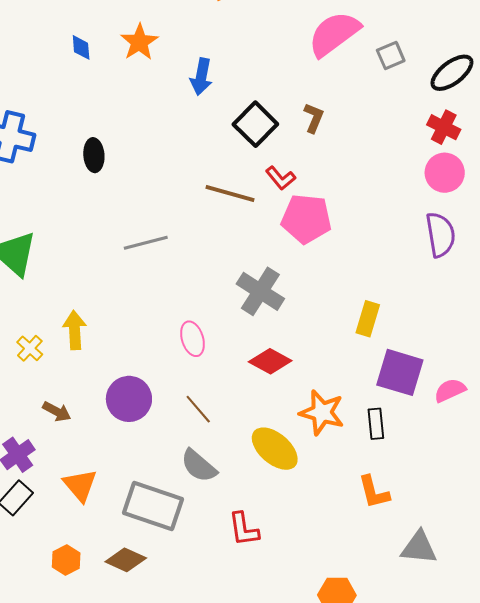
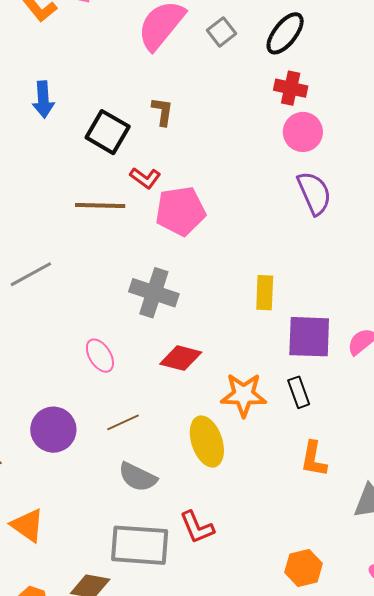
brown line: (198, 409) -> (123, 422), turned -60
yellow ellipse: (275, 449) -> (207, 442), turned 45
orange L-shape: (374, 492) -> (314, 459), turned 39
gray rectangle: (153, 506) -> (140, 545), moved

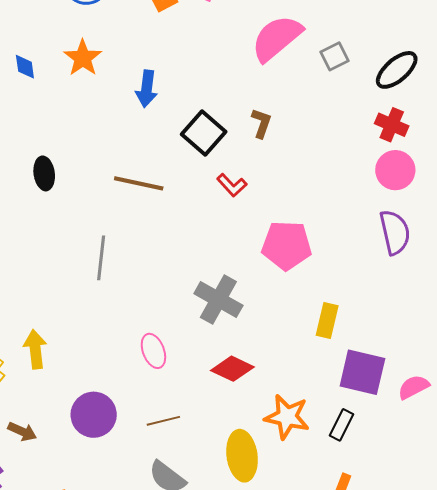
brown line: (100, 205) -> (139, 183), moved
pink pentagon: (180, 211) -> (287, 245), moved
gray line: (31, 274) -> (101, 258), turned -66
black rectangle: (299, 392) -> (342, 425), turned 36

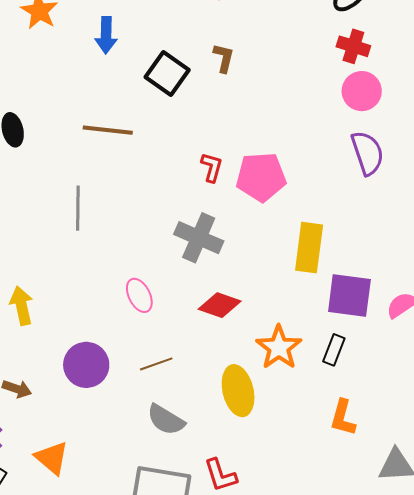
red L-shape: (232, 185) -> (212, 167), moved, turned -116
yellow rectangle: (327, 321) -> (309, 248), size x1.4
orange star: (287, 417) -> (279, 347), turned 30

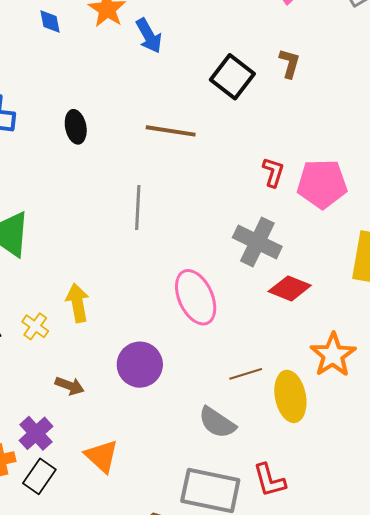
blue arrow: (106, 35) -> (149, 36), moved, turned -33
pink ellipse: (139, 295) -> (196, 297), size x1.6
red diamond: (220, 305) -> (290, 288), moved
brown line: (156, 364) -> (246, 374), moved

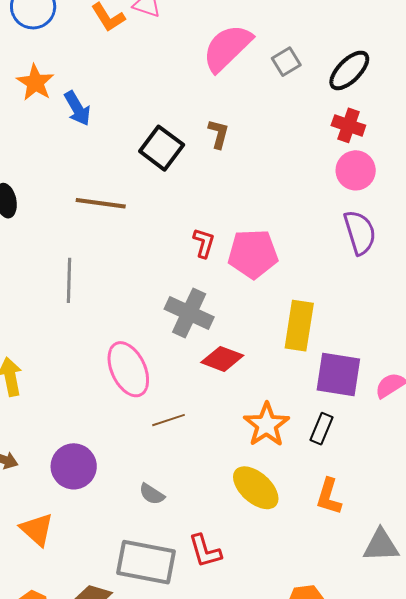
purple circle: (140, 365) -> (74, 466), moved
brown line: (246, 374) -> (169, 420), moved
yellow ellipse: (290, 396) -> (256, 488), moved, turned -36
gray semicircle: (217, 423) -> (152, 494), size x0.7

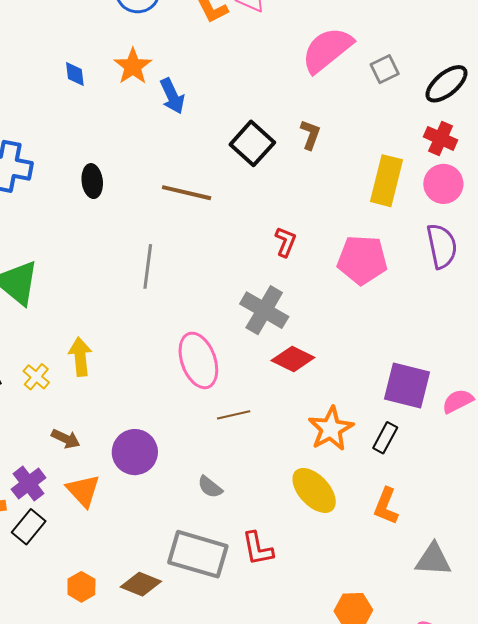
pink pentagon: (253, 254) -> (362, 260), moved
yellow rectangle: (299, 326) -> (386, 181), moved
orange triangle: (37, 530) -> (83, 491), moved

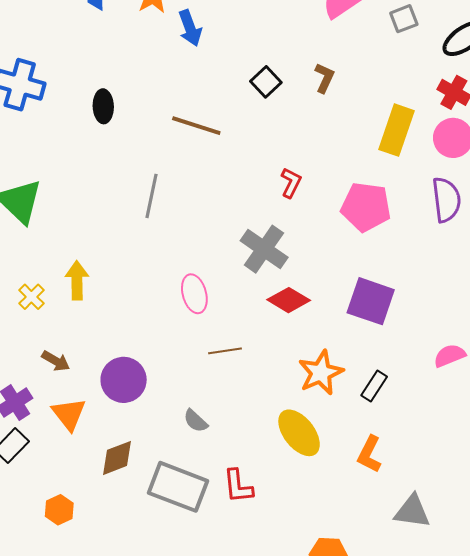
black square: (252, 143) -> (266, 82), size x0.7
pink ellipse: (198, 360) -> (194, 294), size x0.7
purple square: (407, 385) -> (371, 301), moved
brown diamond: (141, 584) -> (117, 458), moved, turned -48

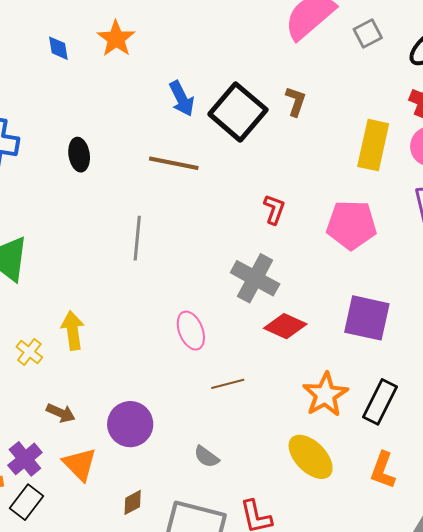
blue arrow: (190, 28) -> (182, 99), moved
black square: (266, 82) -> (238, 112), size x1.8
black rectangle: (374, 386) -> (380, 402), size x1.4
brown diamond: (117, 458) -> (133, 502), size x0.7

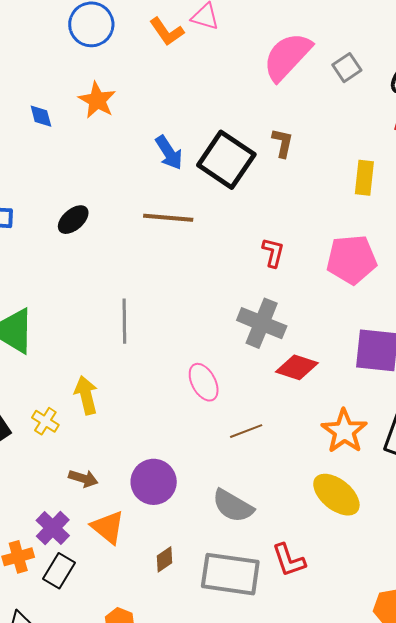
yellow rectangle: (373, 145) -> (364, 178), size x0.7
black ellipse: (79, 155) -> (73, 220), turned 64
gray line: (137, 238) -> (124, 321), moved
gray semicircle: (206, 457) -> (233, 506), size x1.6

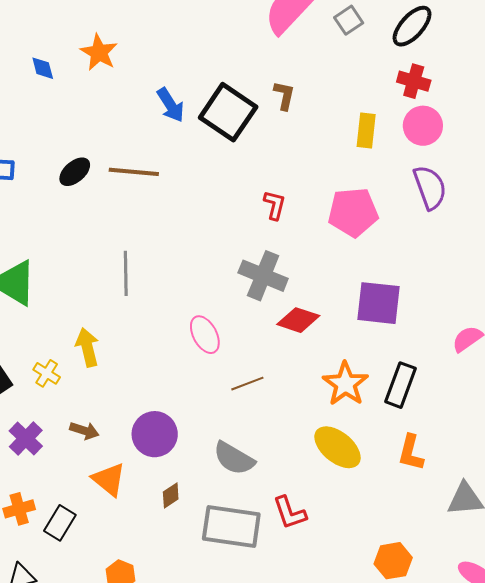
brown line: (168, 218) -> (134, 172), moved
purple cross: (53, 528) -> (26, 438), moved
brown diamond: (164, 559) -> (171, 495), moved

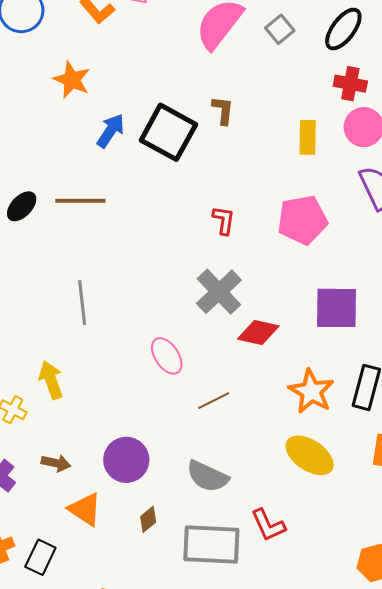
orange star: (99, 52) -> (72, 80), moved
blue arrow: (171, 105) -> (111, 131), turned -108
gray cross: (263, 276) -> (219, 292), turned 30

